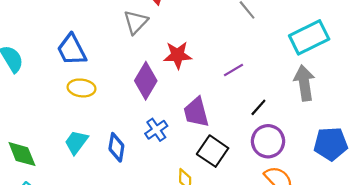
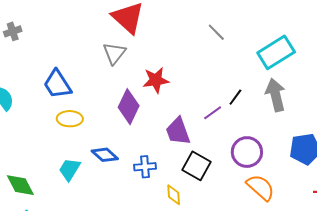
purple line: (233, 70) -> (213, 113), moved
black line: (258, 107) -> (235, 97), moved
blue cross: (156, 130) -> (145, 167), moved, turned 35
blue diamond: (116, 147) -> (105, 155), moved, turned -52

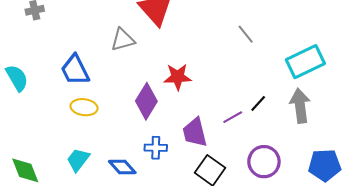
gray triangle: (114, 53) -> (123, 40), moved, turned 30
blue diamond: (105, 155) -> (122, 167), moved
blue cross: (145, 167) -> (156, 148), moved

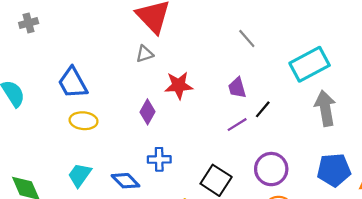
gray triangle: (123, 40) -> (145, 54), moved, size x0.7
purple diamond: (146, 101) -> (147, 112), size x0.7
gray arrow: (300, 106) -> (325, 108), moved
purple trapezoid: (195, 132) -> (237, 88), moved, size x0.7

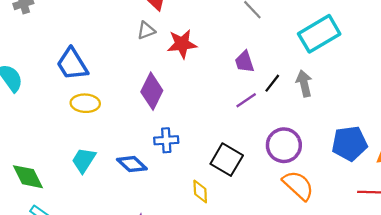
red star: (179, 85) -> (182, 44), moved
gray arrow: (325, 108) -> (304, 83), moved, size x0.7
purple diamond: (147, 112) -> (152, 91), size x1.4

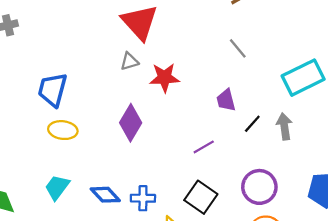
blue trapezoid: (72, 64) -> (53, 90), turned 42
purple line: (246, 100) -> (204, 147), moved
blue cross: (166, 140) -> (143, 198), moved

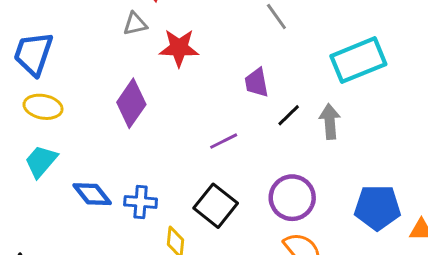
cyan trapezoid: (57, 187) -> (41, 161), moved

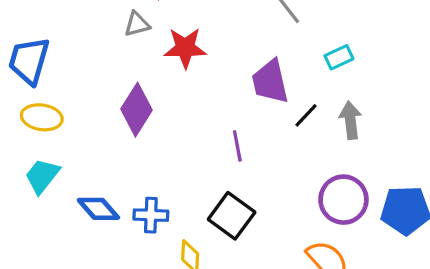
cyan rectangle: (358, 60) -> (339, 57), moved, size x0.5
purple trapezoid: (257, 83) -> (270, 82), size x1.4
purple line: (224, 141) -> (237, 146), turned -72
purple circle: (292, 198) -> (343, 200), moved

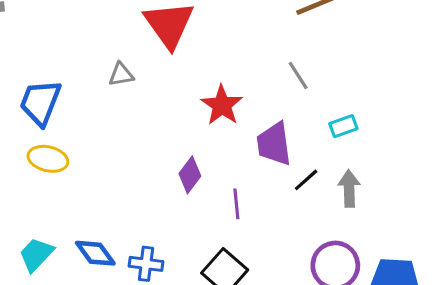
gray triangle: (137, 24) -> (121, 75), moved
red star: (185, 48) -> (222, 105), moved, turned 30
purple diamond: (136, 110) -> (190, 175), moved, size x0.7
cyan trapezoid: (42, 176) -> (36, 254), moved

